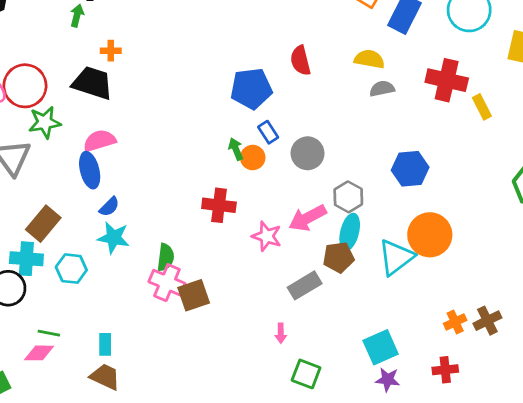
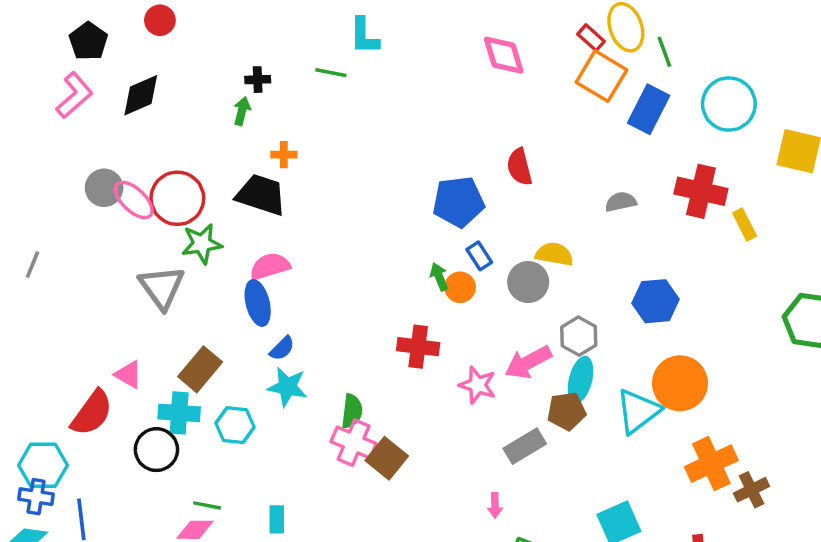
yellow semicircle: (369, 59) -> (554, 254), moved
brown square: (194, 295) -> (387, 458), turned -32
orange cross: (455, 322) -> (711, 464), moved, size x1.8

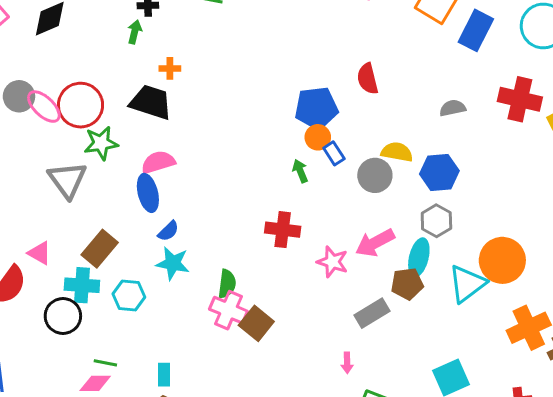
orange circle: (460, 287) -> (318, 137), moved
blue hexagon: (656, 301) -> (439, 172), moved
gray hexagon: (579, 336) -> (436, 221), moved

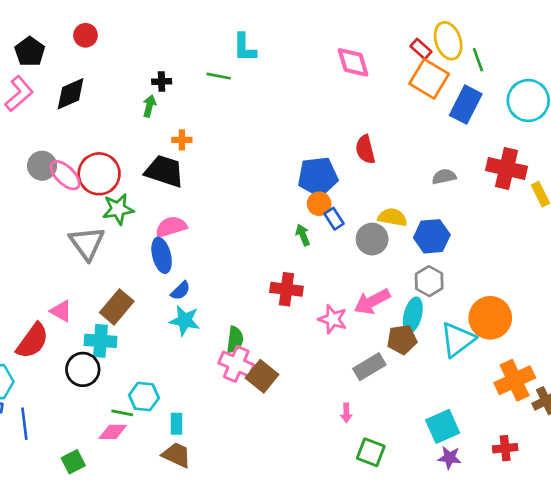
cyan hexagon: (129, 295) -> (144, 397), moved

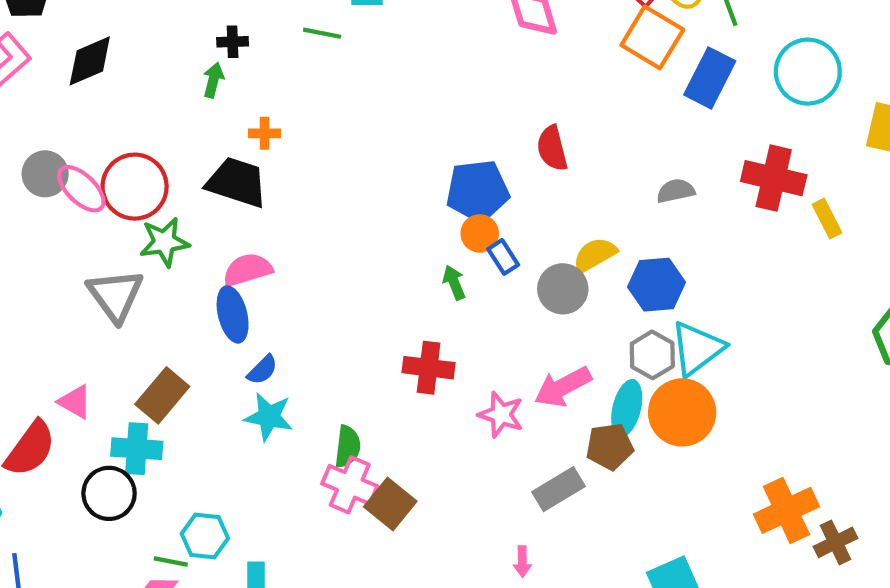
yellow semicircle: (392, 217) -> (595, 255), turned -40
orange circle: (490, 318) -> (682, 412), moved
cyan triangle: (458, 340) -> (697, 349), moved

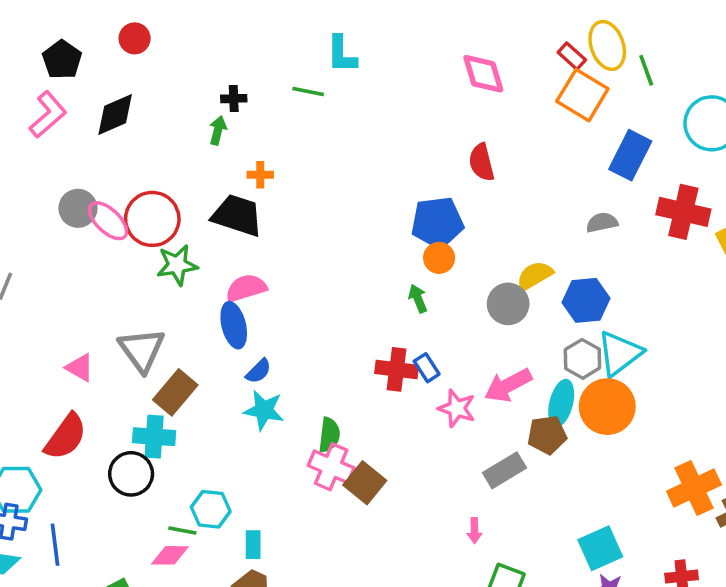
blue rectangle: (710, 78) -> (630, 155), moved
red semicircle: (552, 148) -> (482, 162), moved
blue rectangle: (503, 257) -> (427, 368), moved
gray triangle: (115, 295) -> (142, 350), moved
pink triangle: (75, 402) -> (80, 368), moved

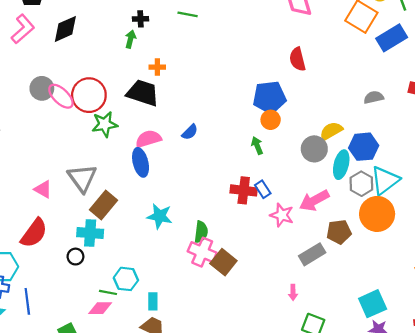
blue rectangle: (630, 155) -> (392, 38), moved, turned 32
blue semicircle: (259, 371) -> (190, 132), moved
cyan ellipse: (561, 403) -> (341, 165), moved
black circle: (131, 474) -> (75, 257), size x0.6

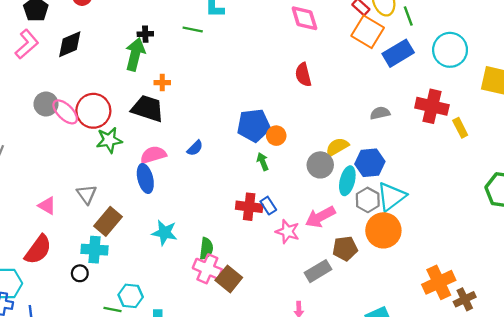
green arrow: (130, 39) -> (135, 54), size x1.8
blue pentagon: (269, 97) -> (254, 125), moved
gray triangle: (82, 178) -> (87, 194), size x0.7

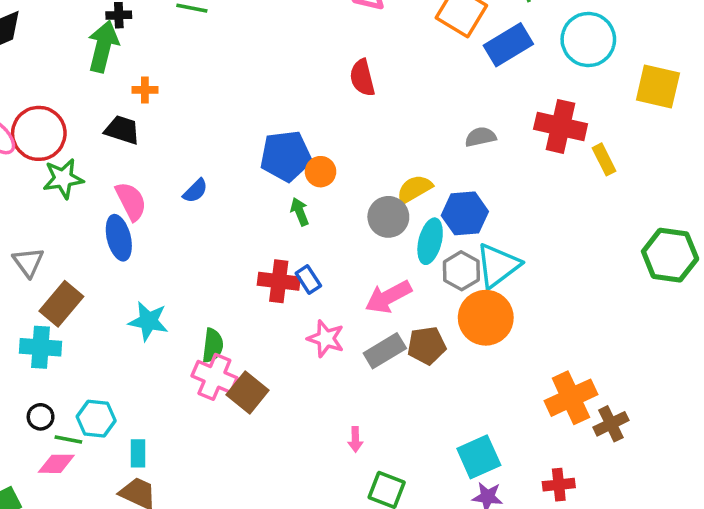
black trapezoid: (148, 109) -> (122, 130), size x0.7
pink semicircle: (153, 155) -> (131, 201), turned 80
pink star: (288, 232) -> (326, 339), moved
gray rectangle: (318, 271) -> (385, 351), moved
black circle: (80, 273) -> (41, 417), moved

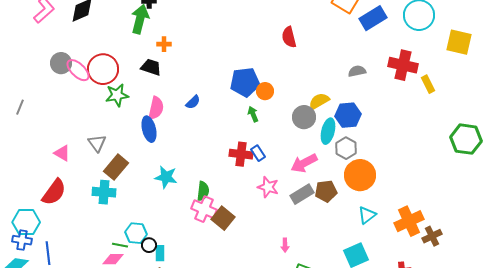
pink semicircle: (131, 201) -> (156, 108), turned 40
cyan triangle: (498, 266) -> (367, 215), moved, size x0.7
black circle: (41, 417) -> (149, 245), moved

